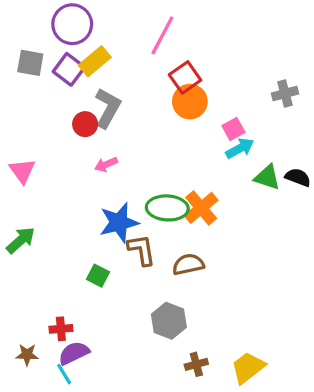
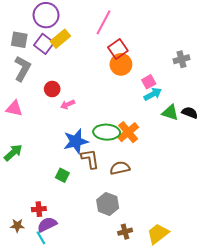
gray L-shape: (108, 108) -> (22, 68), moved
red circle: (85, 124) -> (52, 89), moved
pink triangle: (22, 171) -> (14, 109), turned -42

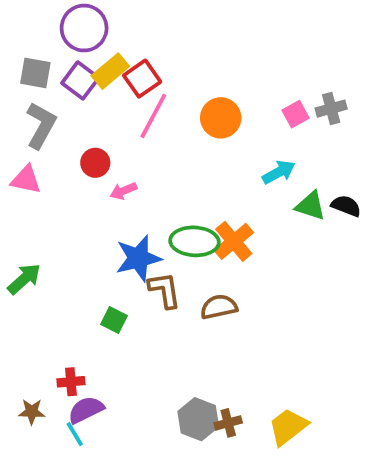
pink line: (103, 22) -> (153, 116), moved
red square: (118, 49) -> (142, 79), moved
pink square: (149, 82) -> (296, 114), moved
pink triangle: (14, 109) -> (26, 180), moved
gray hexagon: (108, 204) -> (198, 419), moved

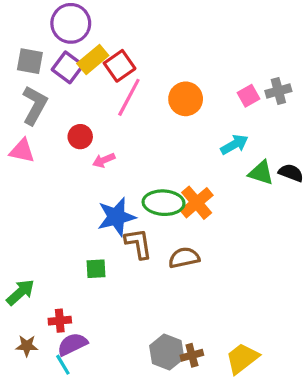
green arrow: (24, 279) -> (20, 292), moved
green square: (114, 320) -> (96, 269), turned -30

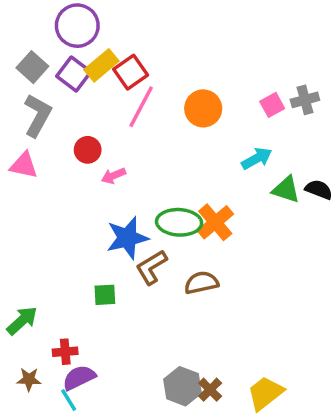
gray square: (30, 61) -> (32, 67), turned 32
brown L-shape: (138, 244) -> (151, 267), turned -112
brown cross: (192, 355) -> (210, 390), turned -30

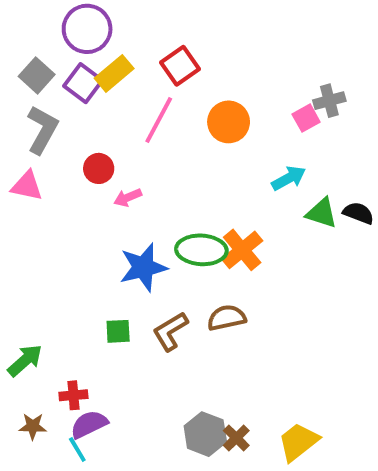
red square: (131, 72) -> (180, 66), moved
gray cross: (305, 100) -> (329, 101), moved
brown L-shape: (151, 267) -> (170, 331), moved

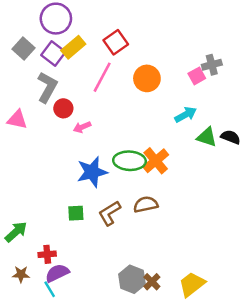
gray L-shape: (42, 130) -> (47, 87), moved

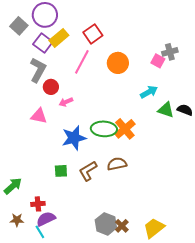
gray square: (23, 48) -> (19, 26), moved
pink square: (197, 76) -> (158, 61), turned -32
pink triangle: (17, 120) -> (39, 116), moved

